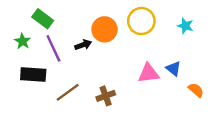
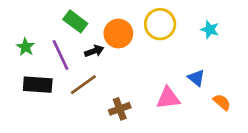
green rectangle: (43, 19) -> (75, 21), moved
pink triangle: (148, 73) -> (168, 98), moved
brown line: (68, 92) -> (83, 85), moved

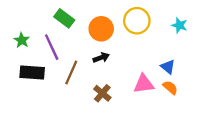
black arrow: (94, 51) -> (101, 58), moved
brown line: (83, 85) -> (71, 73), turned -30
orange semicircle: (222, 102) -> (170, 87), moved
brown cross: (120, 109) -> (102, 93), turned -30

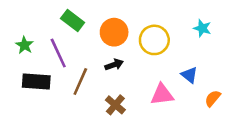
yellow circle: (137, 21) -> (154, 40), moved
orange semicircle: (170, 87) -> (213, 98), moved, turned -91

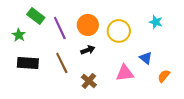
green rectangle: (73, 20) -> (36, 16), moved
purple line: (58, 53) -> (60, 28), moved
brown line: (80, 81) -> (62, 63), turned -50

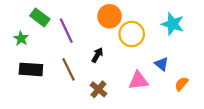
cyan star: (156, 22) -> (173, 24), size x1.5
orange circle: (88, 25) -> (110, 16), moved
black arrow: (88, 50) -> (97, 55), turned -40

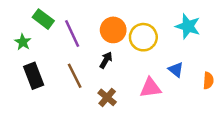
orange circle: (110, 16) -> (113, 30), moved
black rectangle: (31, 69) -> (34, 76), turned 65
orange semicircle: (181, 84) -> (208, 81), moved, turned 144

